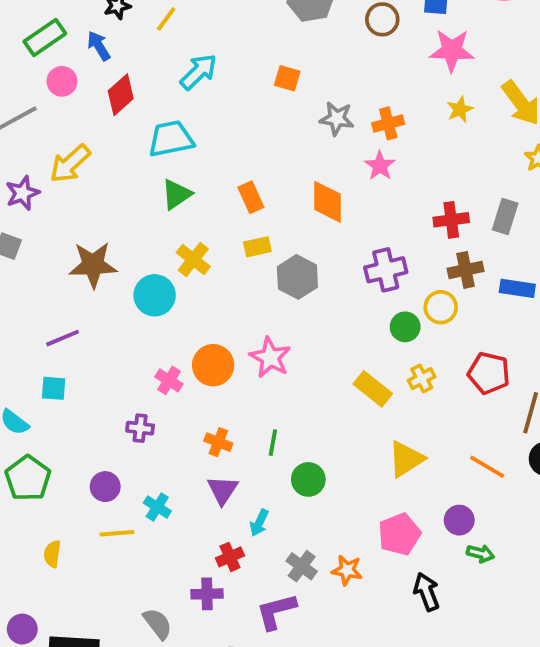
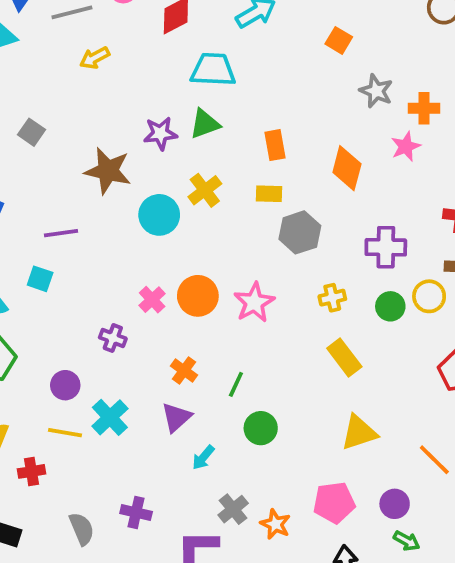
yellow arrow: (70, 164) -> (95, 58), moved, size x0.7
purple star: (22, 193) -> (160, 133), moved
yellow cross: (422, 379) -> (332, 298), moved
cyan cross: (157, 507) -> (110, 417), size x1.4
red cross: (230, 557) -> (31, 471), moved

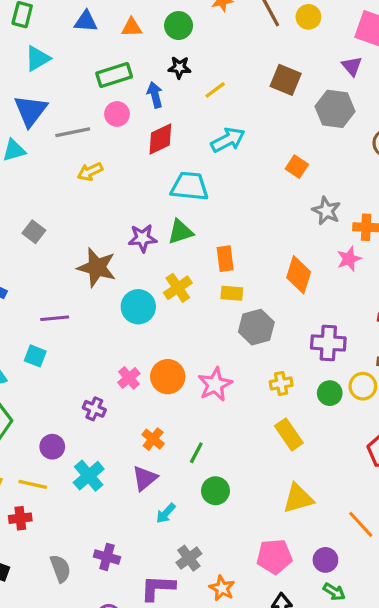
orange rectangle: (275, 145) -> (225, 259), moved
yellow line: (65, 433) -> (33, 484), moved
orange star: (275, 524) -> (222, 588), moved

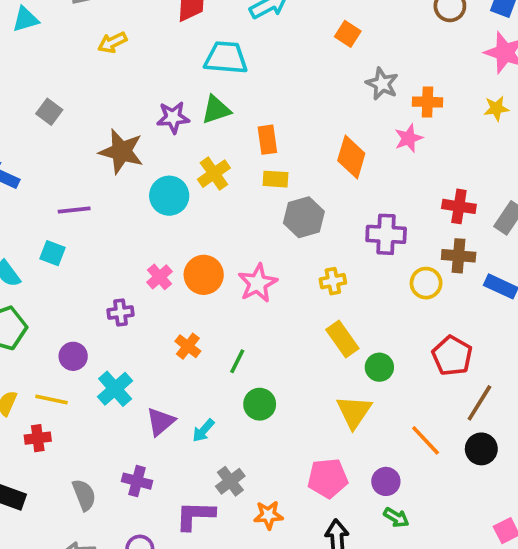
green circle: (330, 393) -> (379, 367), moved
purple cross: (94, 409) -> (120, 313), turned -30
purple triangle: (145, 478) -> (161, 422), moved
yellow triangle: (298, 498) -> (354, 412), turned -40
orange star: (222, 588) -> (268, 515), turned -30

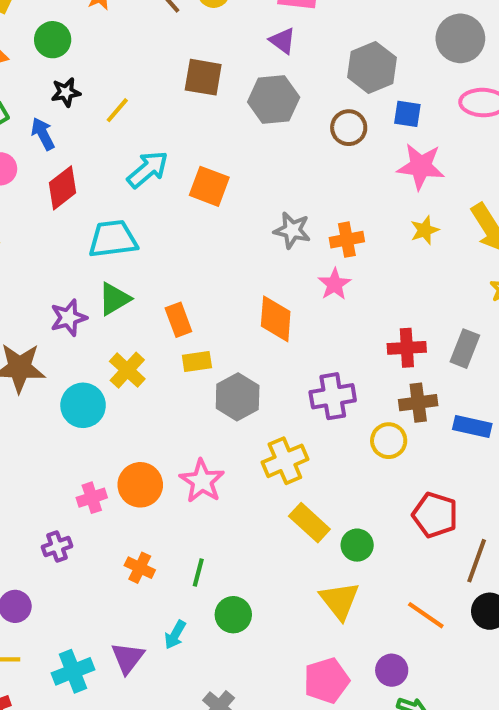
orange square: (348, 34) -> (209, 186), moved, size x1.4
pink cross: (159, 277) -> (92, 498), turned 35
yellow cross: (333, 281) -> (285, 461), size x1.5
cyan cross: (115, 389) -> (73, 671), moved, turned 32
cyan arrow: (203, 430) -> (175, 635), moved

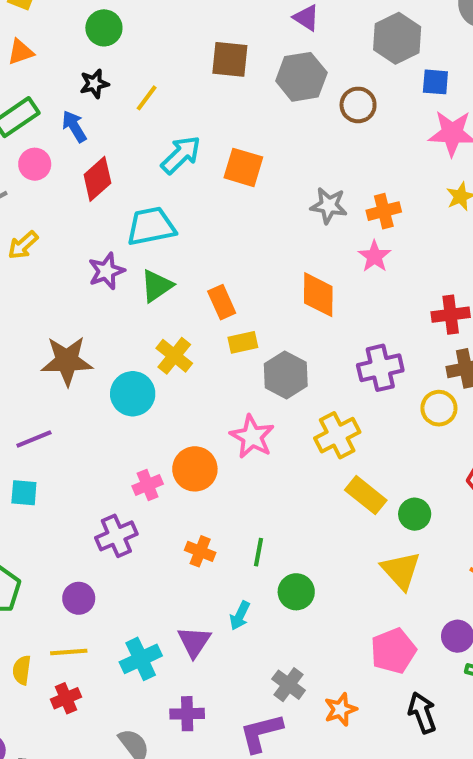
green circle: (53, 40) -> (104, 28), moved
brown circle: (349, 128) -> (358, 105), moved
purple star: (69, 318) -> (106, 271), moved
pink star: (202, 481) -> (252, 437), moved
purple cross: (57, 547) -> (116, 536), size x1.4

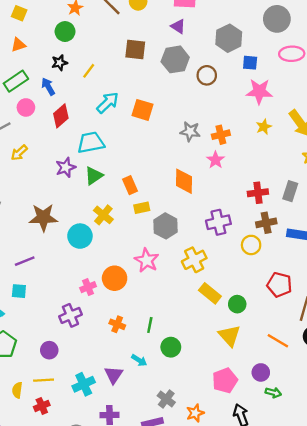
cyan arrow: (240, 616) -> (139, 360), turned -84

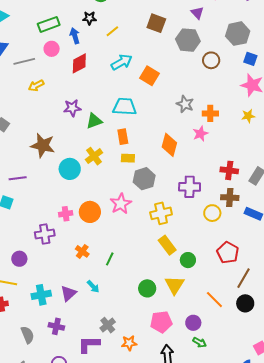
cyan trapezoid: (91, 143) -> (125, 107), moved
green circle: (171, 347) -> (147, 288), moved

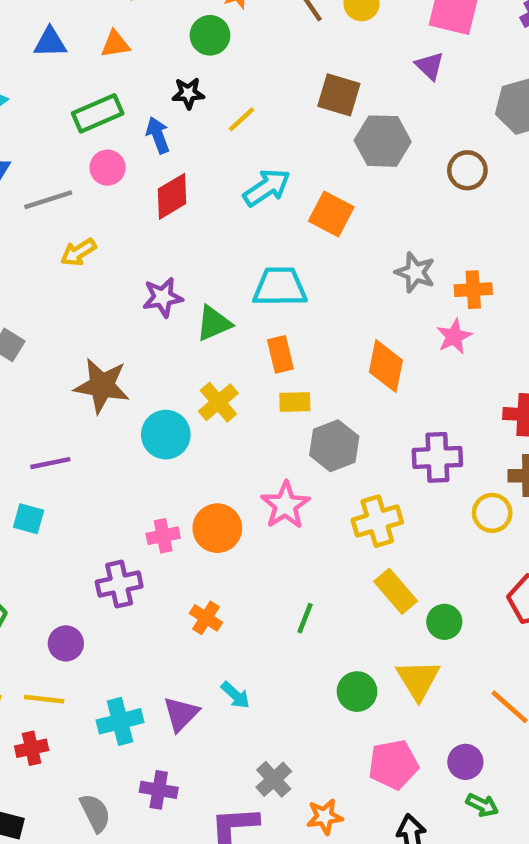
gray hexagon: (188, 40) -> (383, 141), moved
green line: (110, 259) -> (305, 618), moved

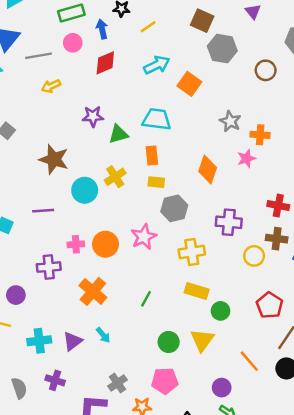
purple line: (50, 463) -> (43, 211), moved
yellow rectangle: (396, 591) -> (197, 291), turned -40
orange cross: (206, 618) -> (93, 291), size x1.6
pink pentagon: (393, 764) -> (165, 381), moved

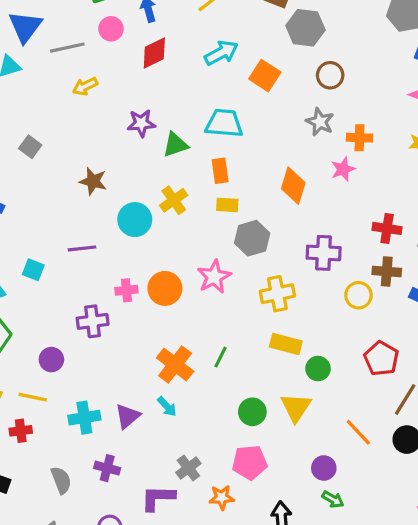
brown circle: (266, 70) -> (330, 75), moved
brown star: (54, 159) -> (93, 181), size x0.7
orange cross: (93, 291) -> (175, 365), moved

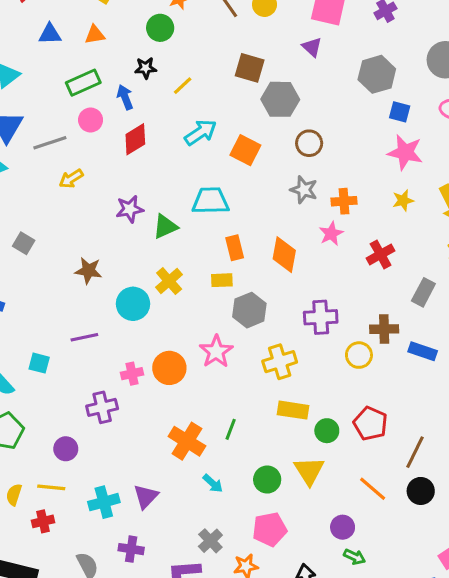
orange rectangle: (220, 171) -> (235, 248), moved
red cross: (387, 228) -> (381, 254), moved, turned -32
red pentagon: (381, 358) -> (370, 424), moved
cyan arrow: (167, 407) -> (213, 483), moved

